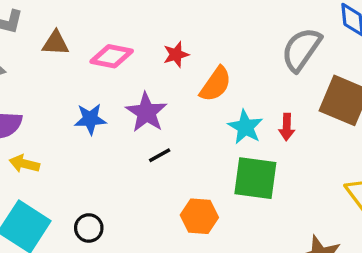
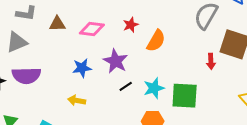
cyan star: (245, 127) -> (154, 88), moved, turned 30
red arrow: (287, 127) -> (211, 61), moved
yellow arrow: (24, 164) -> (77, 100), moved

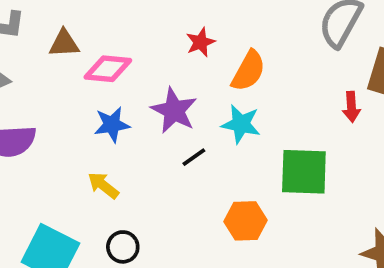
pink diamond: (92, 29) -> (108, 69), moved
cyan star: (154, 88) -> (241, 124), moved, turned 30
yellow arrow: (77, 100) -> (103, 185), turned 30

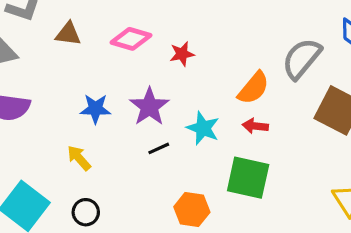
pink diamond: (108, 69) -> (131, 39), moved
orange semicircle: (248, 71) -> (254, 88), moved
red arrow: (351, 107) -> (255, 126), moved, turned 90

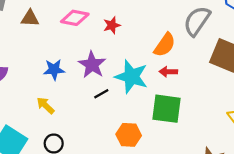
cyan star: (203, 128) -> (131, 77), size x1.4

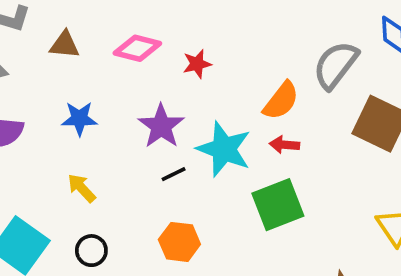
blue star: (54, 70) -> (79, 119), moved
green square: (166, 109) -> (278, 205), turned -32
orange hexagon: (129, 135) -> (179, 242), moved

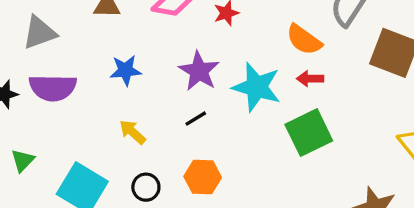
orange semicircle: (281, 101) -> (304, 40), turned 93
black line: (174, 174) -> (196, 119), moved
orange hexagon: (179, 242) -> (203, 177), moved

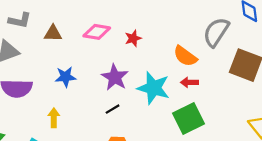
yellow arrow: (133, 132) -> (54, 118), moved, turned 48

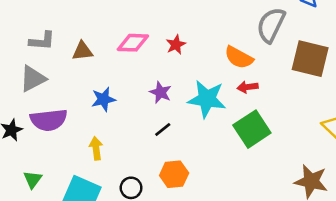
purple star: (115, 77) -> (161, 92), size x0.7

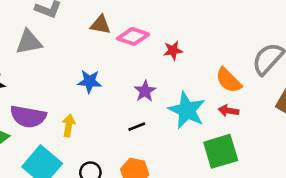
brown triangle: (83, 51) -> (100, 25), moved
purple semicircle: (49, 120) -> (28, 117), moved

